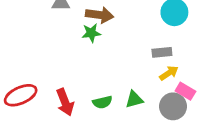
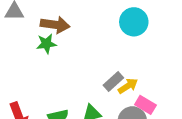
gray rectangle: (162, 52) -> (113, 82), moved, turned -36

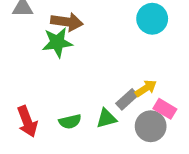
green star: (46, 44) -> (57, 42), size x1.4
gray rectangle: (113, 82) -> (127, 99), moved

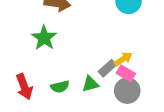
green star: (57, 42) -> (44, 38), moved, turned -30
pink rectangle: (165, 109) -> (126, 73), moved

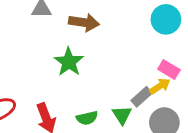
pink rectangle: (126, 73) -> (169, 69), moved
green triangle: (90, 84) -> (122, 115), turned -48

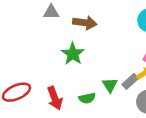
green triangle: (122, 115) -> (110, 85), moved

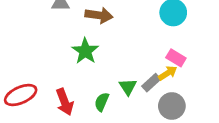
green semicircle: (87, 98) -> (102, 102), turned 126

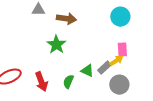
pink rectangle: (176, 58) -> (122, 50), turned 56
green triangle: (128, 87) -> (87, 71), turned -32

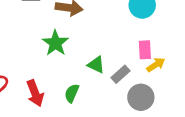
yellow arrow: (116, 61) -> (156, 65), moved
green triangle: (87, 71) -> (96, 65), moved

